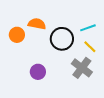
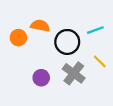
yellow line: (90, 47) -> (100, 61), moved
gray cross: (82, 68) -> (74, 73), moved

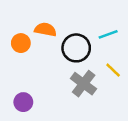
purple circle: (41, 78) -> (23, 102), moved

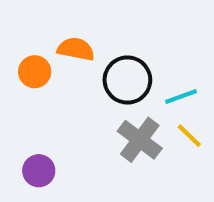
cyan line: (108, 34) -> (181, 96), moved
yellow line: (113, 70) -> (189, 136), moved

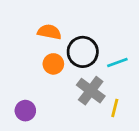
orange circle: (35, 72) -> (53, 64), moved
yellow line: (189, 136) -> (115, 108), moved, turned 60

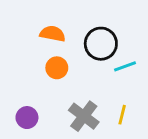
black circle: (83, 52) -> (101, 44), moved
gray cross: (91, 91) -> (84, 116), moved

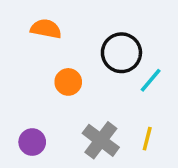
orange semicircle: (53, 34) -> (46, 29), moved
cyan line: (125, 66) -> (151, 80), turned -30

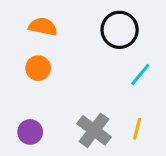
black circle: (121, 53) -> (120, 30), moved
orange circle: (68, 82) -> (38, 68), moved

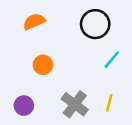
orange semicircle: (43, 27) -> (34, 22), turned -35
orange circle: (38, 68) -> (43, 65), moved

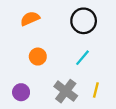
cyan line: (112, 60) -> (82, 58), moved

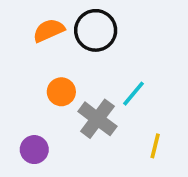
black circle: (84, 21) -> (96, 30), moved
gray cross: (66, 91) -> (97, 119), moved

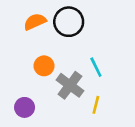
cyan line: (134, 94) -> (96, 67), turned -66
yellow line: (155, 146) -> (96, 105), moved

